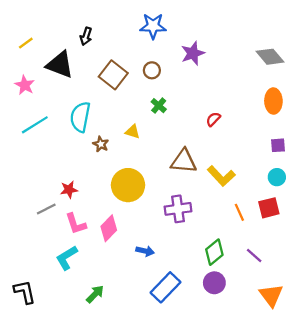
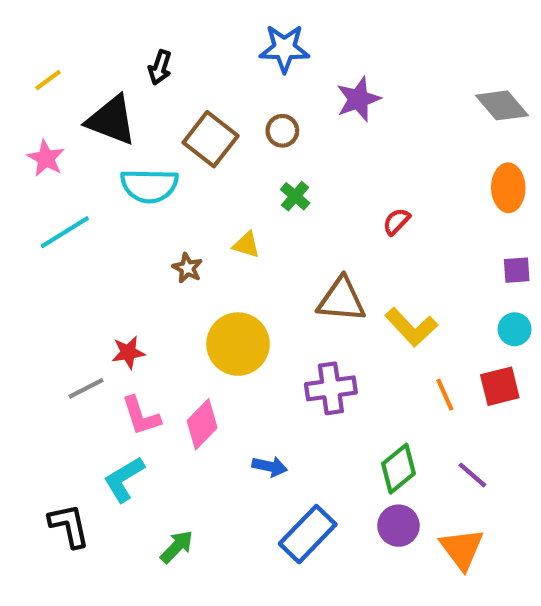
cyan semicircle: (80, 117) -> (149, 186), moved, turned -100
black L-shape: (25, 292) -> (69, 526), moved
orange triangle: (271, 295) -> (462, 549), moved

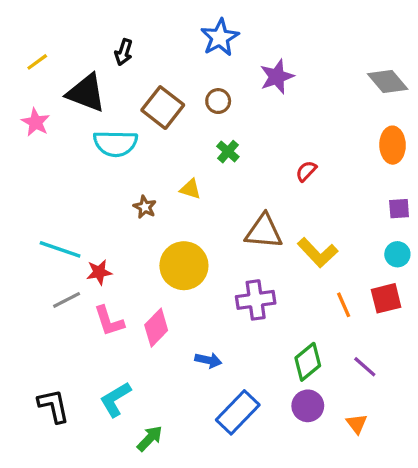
blue star: (284, 48) -> (220, 37), turned -30
cyan line: (65, 232) -> (60, 249), moved, turned 51
cyan L-shape: (124, 479) -> (115, 399), moved
green arrow: (177, 547) -> (150, 438), moved
orange triangle: (462, 549) -> (357, 424), size x0.6

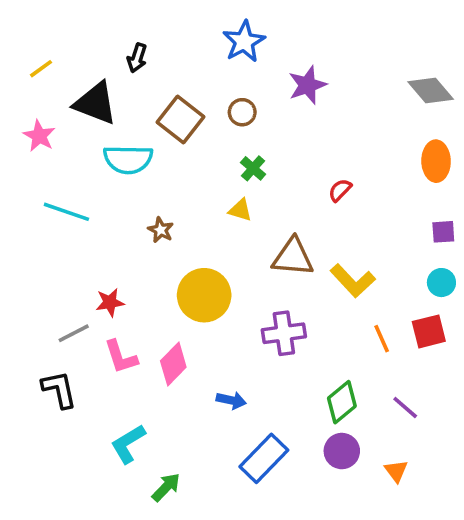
yellow triangle: (190, 189) -> (240, 210), moved
cyan line: (60, 249) -> (66, 212), moved
black L-shape: (54, 406) -> (59, 389), moved

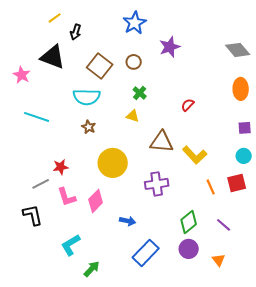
yellow line: (41, 69) -> (55, 18), moved
cyan semicircle: (128, 159) -> (87, 97), moved

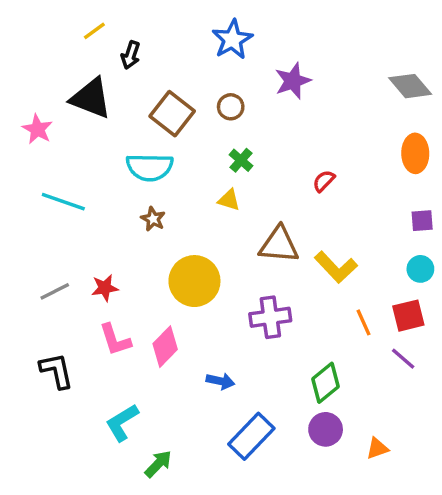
gray line: (41, 184) -> (55, 291), moved
purple line: (224, 225) -> (403, 359), moved
orange triangle: (219, 260) -> (377, 448), turned 48

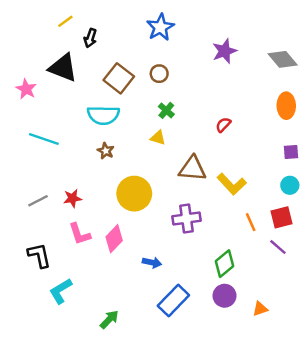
purple star: (293, 81) -> (224, 51), moved
cyan L-shape: (122, 422) -> (61, 291), moved

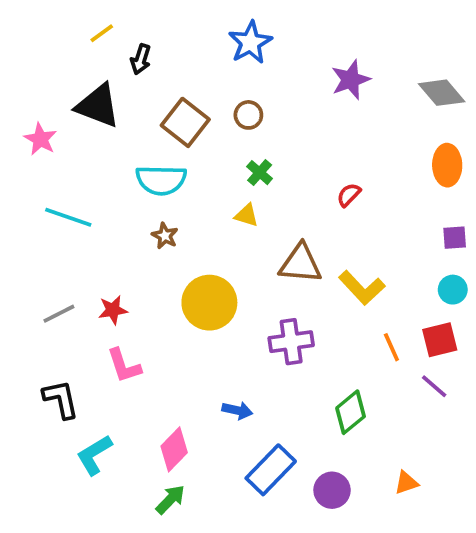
pink diamond: (114, 239) -> (174, 449), moved
purple circle: (224, 296) -> (332, 490), moved

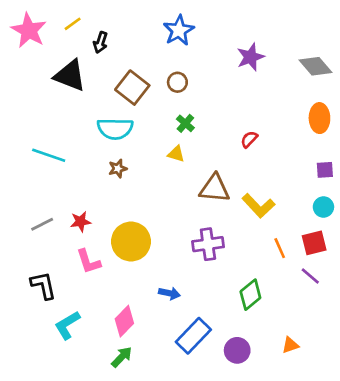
pink star: (40, 139) -> (29, 30), moved, size x1.5
brown star: (165, 236) -> (118, 169), turned 30
yellow circle: (209, 303) -> (131, 242), moved

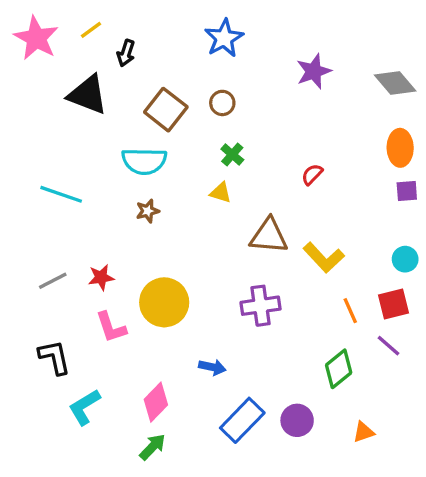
purple square: (325, 170) -> (407, 191), moved
green diamond: (250, 295) -> (339, 369), moved
purple circle: (237, 350) -> (297, 420), moved

